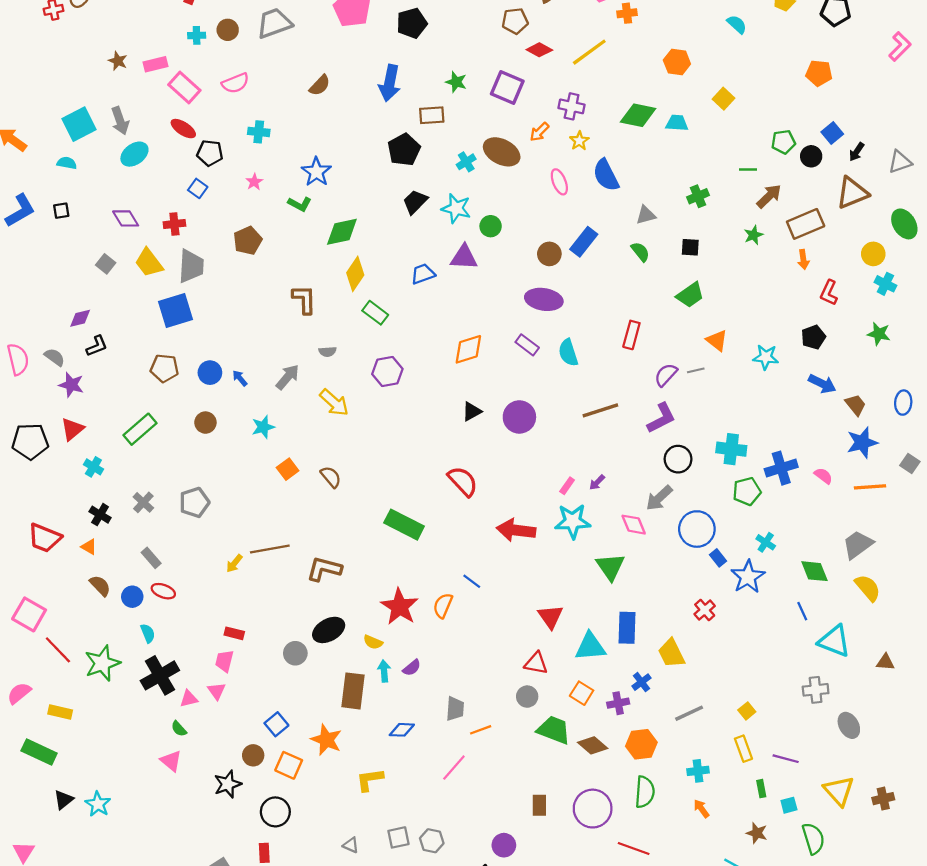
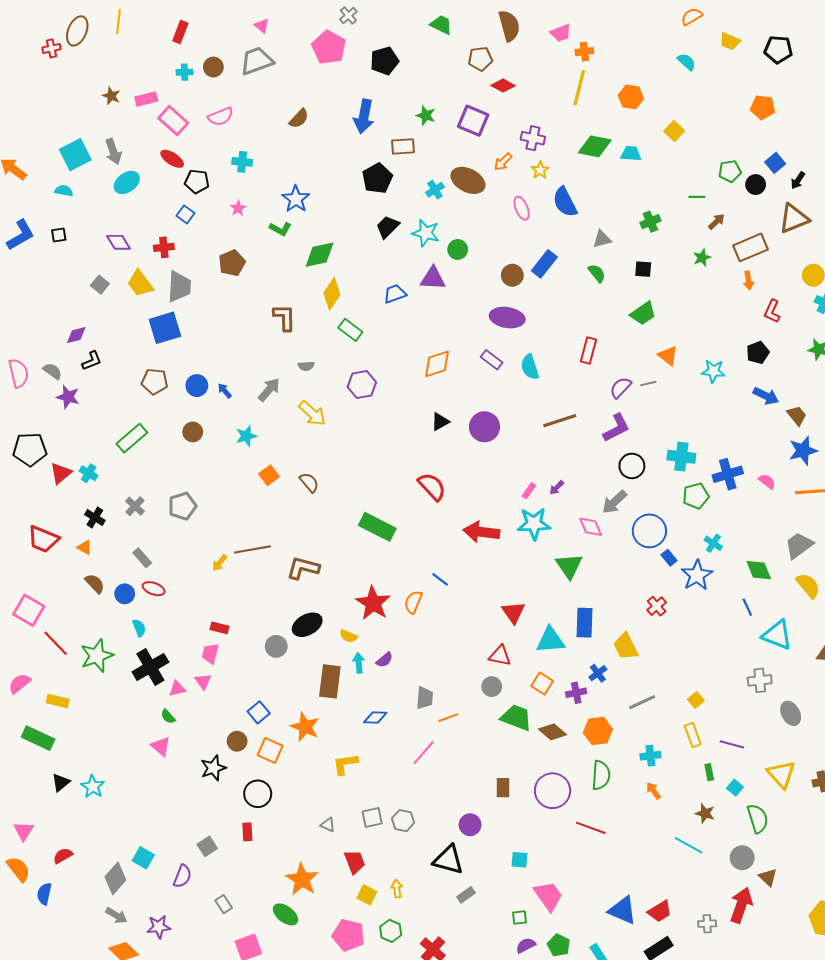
yellow line: (589, 52) -> (579, 88), moved, turned -40
brown arrow: (769, 196) -> (716, 222), size x0.7
red triangle: (72, 429) -> (61, 473), moved
cyan square: (789, 805) -> (735, 788), turned -35

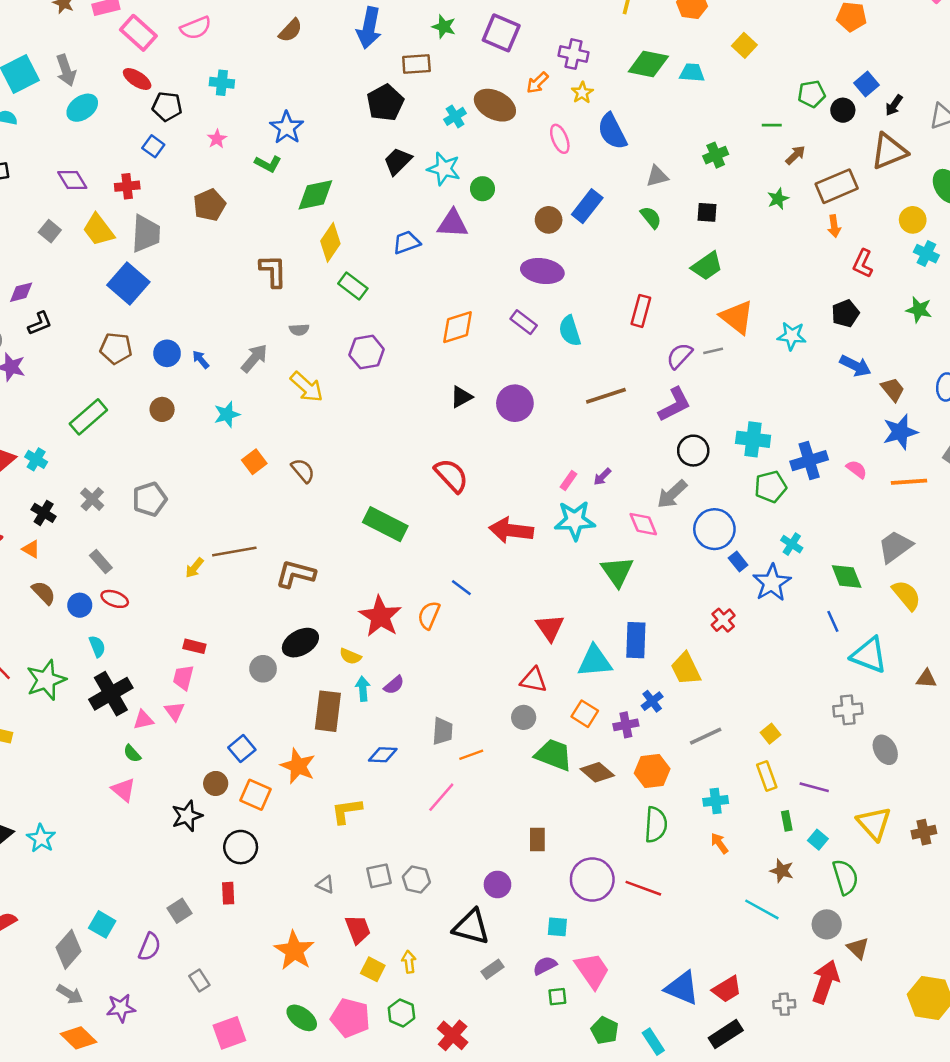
blue square: (165, 328) -> (128, 283), turned -32
orange triangle: (668, 356) -> (737, 317), size x1.4
purple circle: (553, 791) -> (592, 879), moved
green ellipse: (286, 914) -> (302, 1018), moved
purple semicircle: (526, 945) -> (545, 966), moved

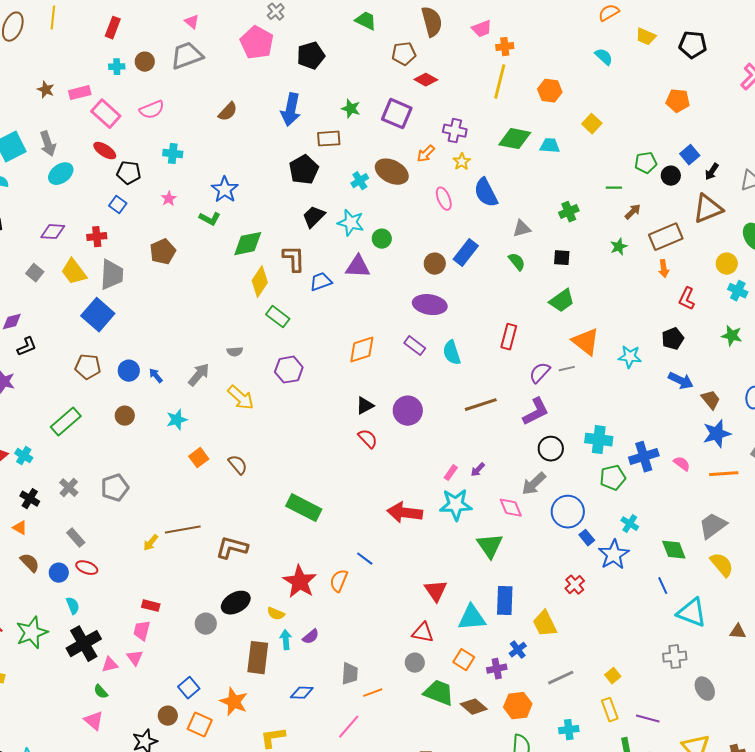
purple diamond: (72, 180) -> (53, 232), turned -55
brown L-shape: (273, 271) -> (294, 259), moved
red semicircle: (451, 476) -> (368, 439), moved, size x0.7

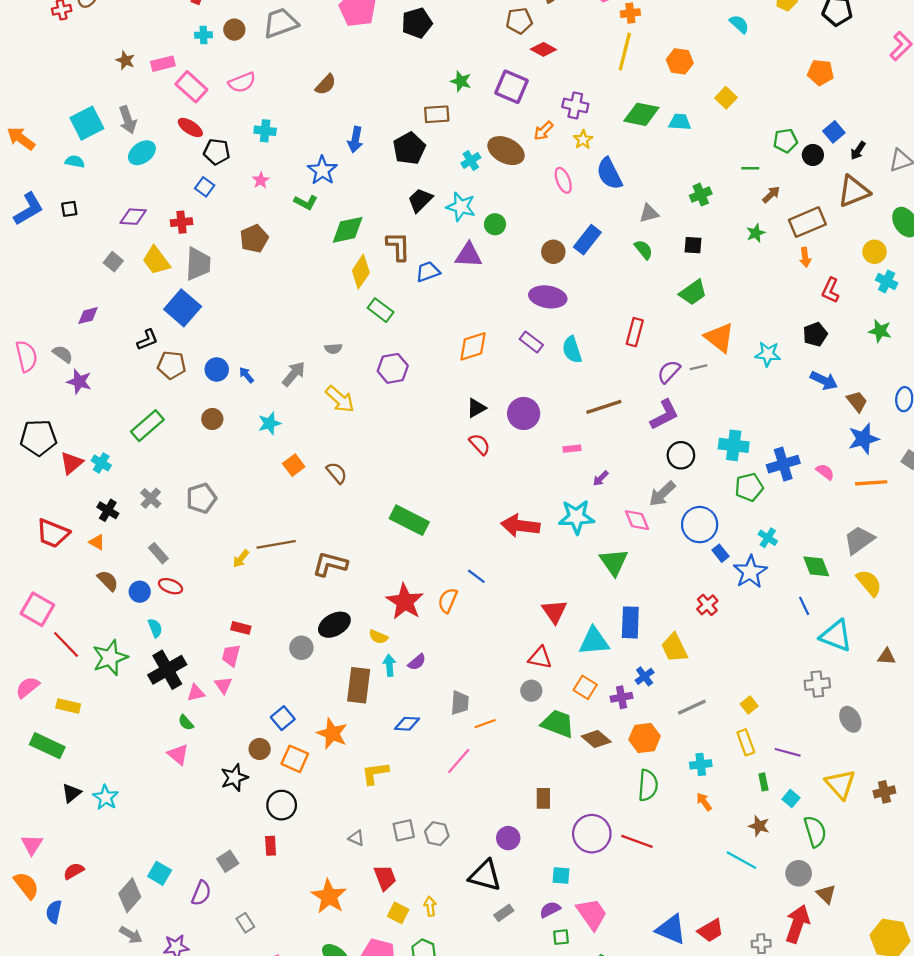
blue arrow: (291, 110) -> (355, 140), moved, size x0.7
black L-shape: (27, 347) -> (147, 340), moved
pink rectangle: (451, 473) -> (572, 449), moved, turned 49

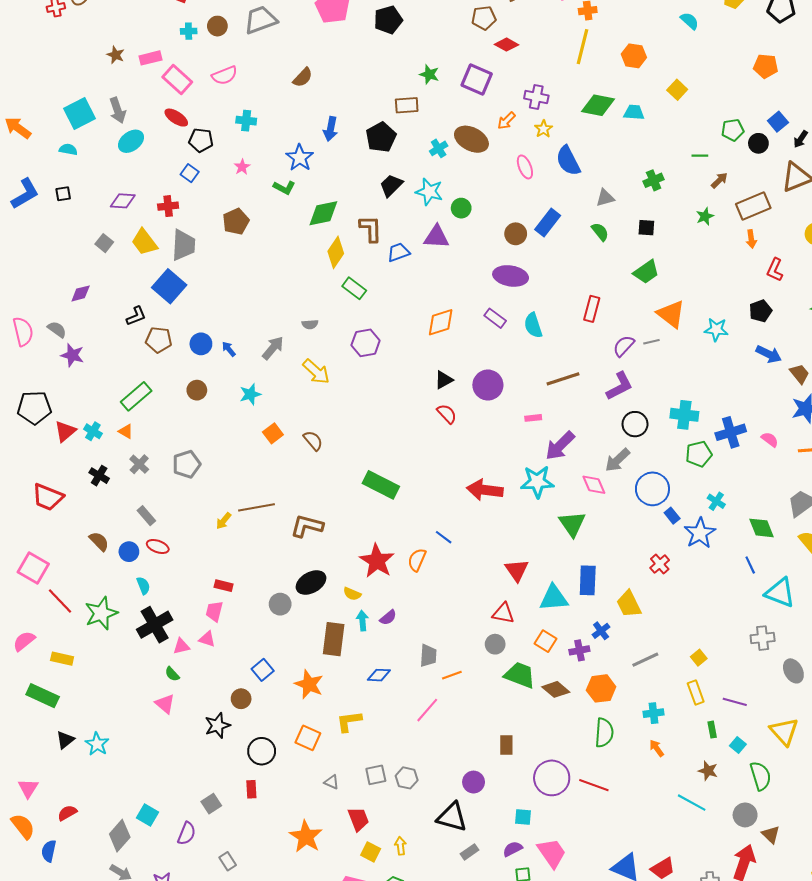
purple arrow: (601, 478) -> (560, 446), size x2.0
orange triangle: (97, 542) -> (126, 431), moved
pink triangle: (223, 685) -> (207, 639), turned -36
orange square: (295, 759) -> (308, 738), moved

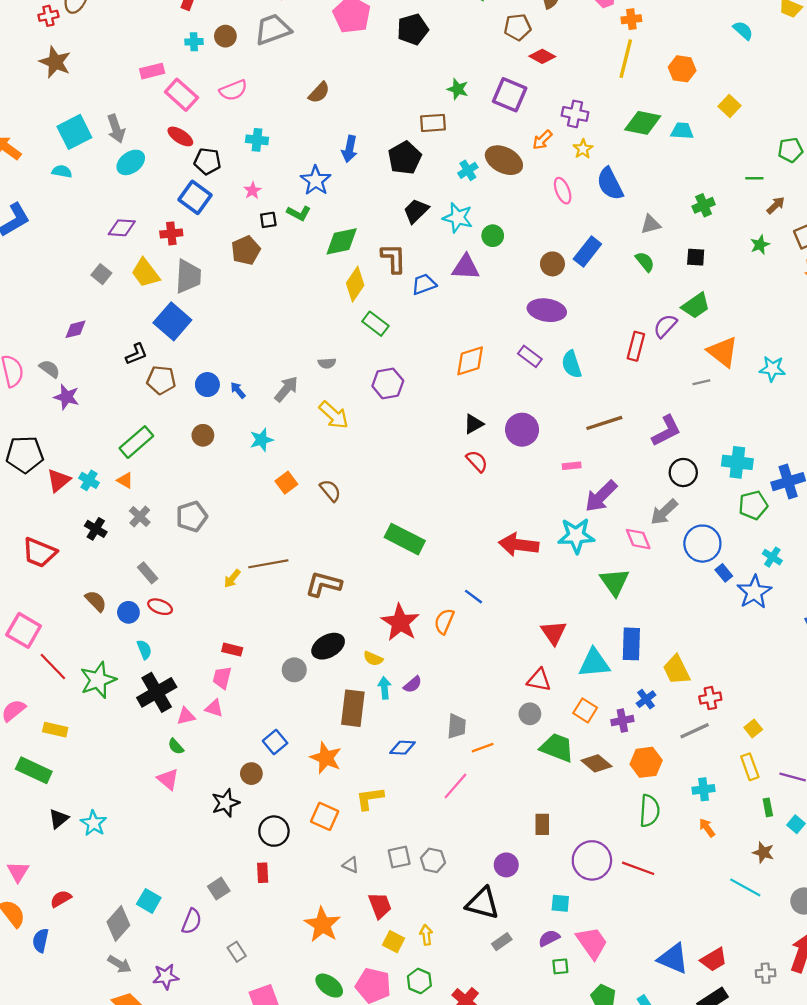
brown star: (116, 55) -> (55, 62), moved, size x1.6
blue square: (190, 173) -> (195, 197), size x1.6
black square: (63, 194) -> (268, 220), moved
purple semicircle: (624, 346) -> (665, 326), moved
red cross: (660, 564) -> (710, 698), moved, turned 30

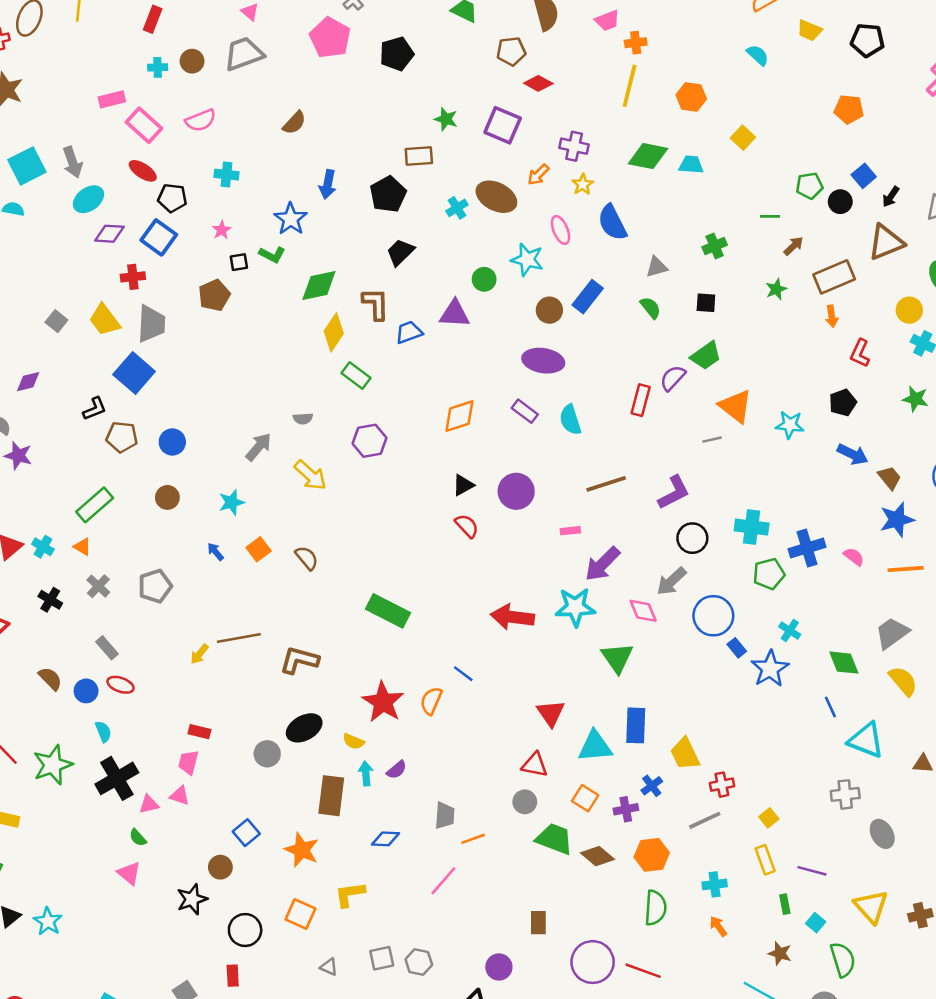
cyan star: (458, 218) -> (527, 260), moved
purple diamond: (122, 228) -> (109, 234), moved
blue arrow: (238, 390) -> (215, 552), moved

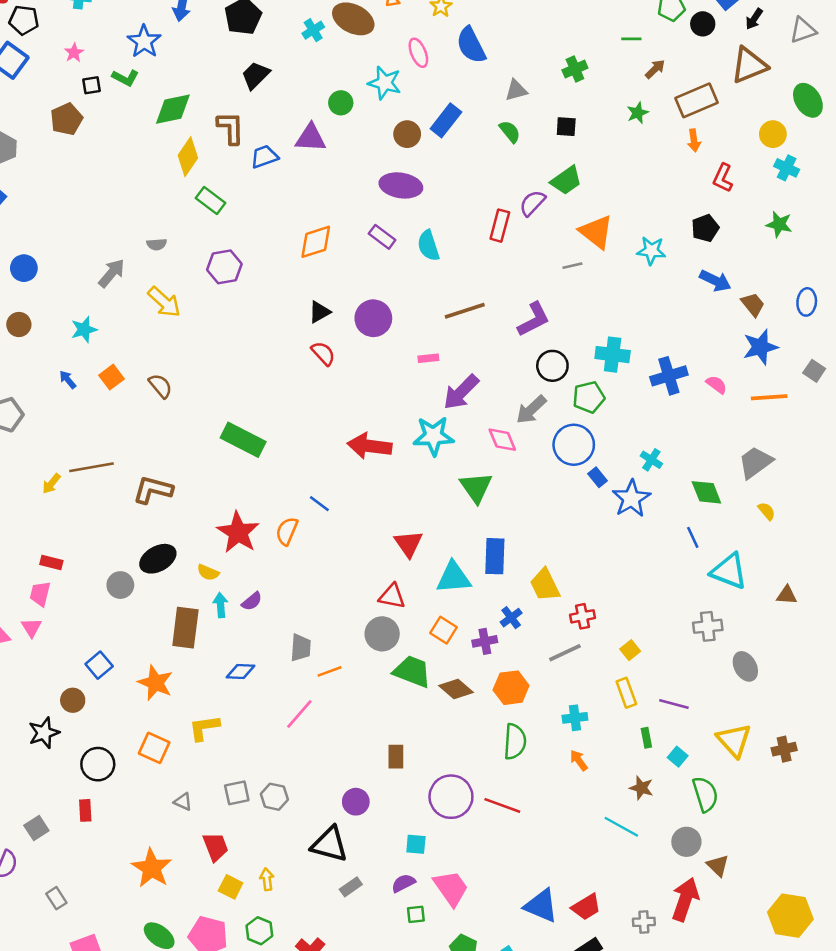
green pentagon: (769, 574) -> (589, 397), moved
yellow semicircle: (903, 681) -> (767, 511), size x0.6
pink triangle: (180, 796) -> (31, 628), turned 40
gray circle: (525, 802) -> (382, 634), size x1.4

